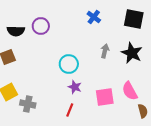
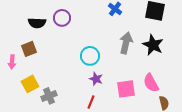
gray arrow: (105, 51) -> (126, 43), size x1.5
gray cross: (28, 104) -> (49, 96), turned -35

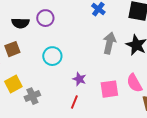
cyan circle: (90, 56) -> (52, 56), moved

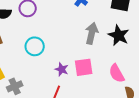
pink square: (109, 89) -> (84, 67), moved

